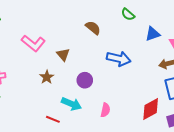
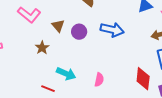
purple circle: (85, 80) -> (79, 32), moved
red diamond: (151, 109) -> (143, 79), turned -55

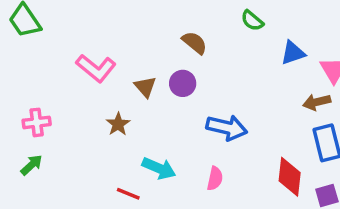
blue arrow: (112, 30) -> (227, 128), moved
purple circle: (79, 32) -> (183, 83), moved

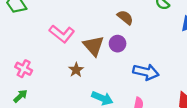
brown triangle: (145, 87) -> (94, 46), size x1.5
pink cross: (37, 122) -> (24, 69), turned 35

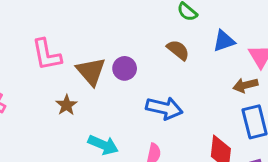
brown semicircle: (125, 17) -> (178, 50), moved
pink L-shape: (62, 34) -> (47, 55), turned 40

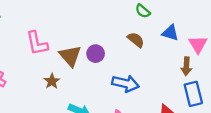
blue triangle: (224, 41) -> (170, 33), turned 36
brown arrow: (245, 85) -> (186, 66), turned -72

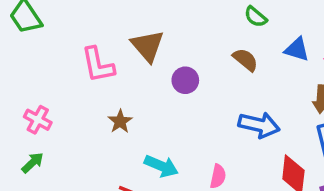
brown triangle: (70, 56) -> (148, 46), moved
blue arrow: (125, 83) -> (259, 125), moved

